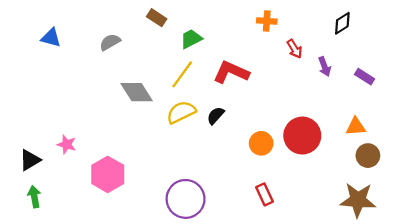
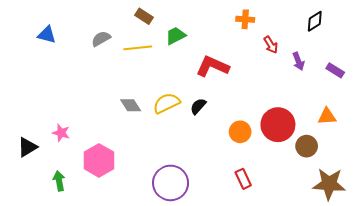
yellow line: (182, 74) -> (138, 48), moved, turned 48
gray diamond: (137, 92) -> (131, 105), moved, size x0.7
brown circle: (368, 156) -> (307, 146), moved
green arrow: (34, 197) -> (59, 181), moved

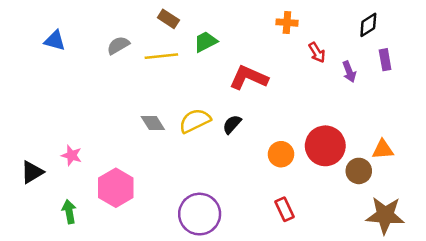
purple rectangle: (335, 70) -> (385, 60), moved, turned 48
orange triangle: (327, 116) -> (383, 149), moved

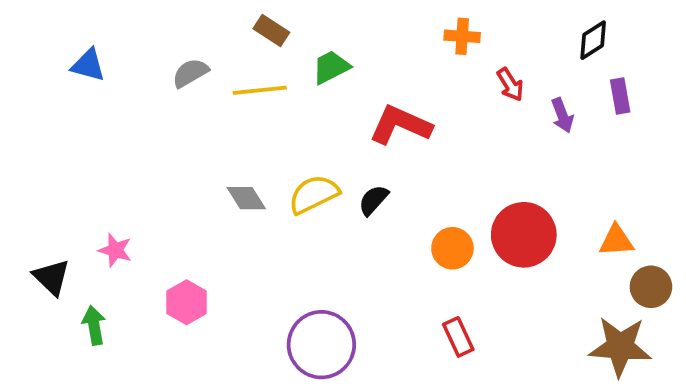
brown circle: (359, 171) -> (651, 287), moved
black triangle: (32, 172) -> (52, 277), turned -45
pink hexagon: (116, 188) -> (187, 302), size x0.7
green arrow: (69, 212) -> (94, 325), moved

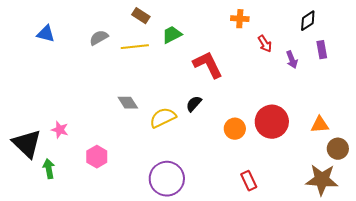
red L-shape: (400, 125) -> (208, 65), turned 40
yellow semicircle: (314, 194) -> (163, 118), moved
black triangle: (52, 277) -> (27, 144), size x1.5
red rectangle: (458, 337) -> (249, 181), moved

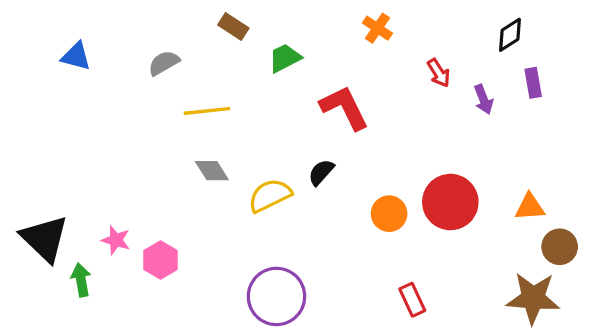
orange cross: (240, 19) -> (377, 28), moved, turned 30
yellow line: (135, 47) -> (207, 111), moved
pink star: (60, 130) -> (116, 240), moved

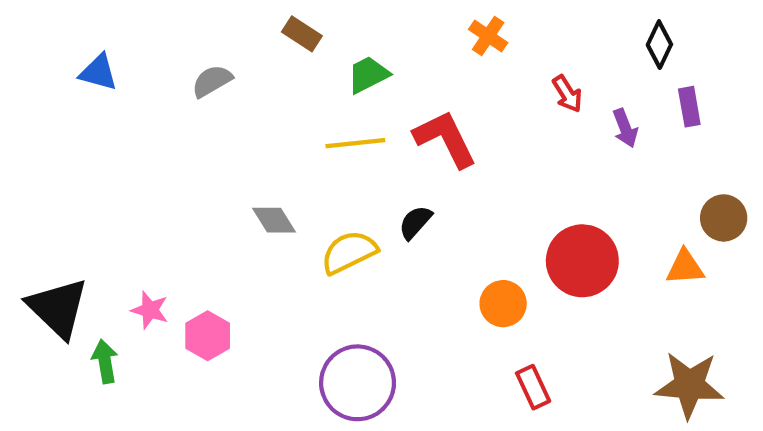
black diamond: (510, 35) -> (659, 45), turned -32
yellow line: (207, 111) -> (355, 143), moved
orange circle: (389, 214) -> (503, 304), moved
brown circle: (560, 247) -> (724, 218), moved

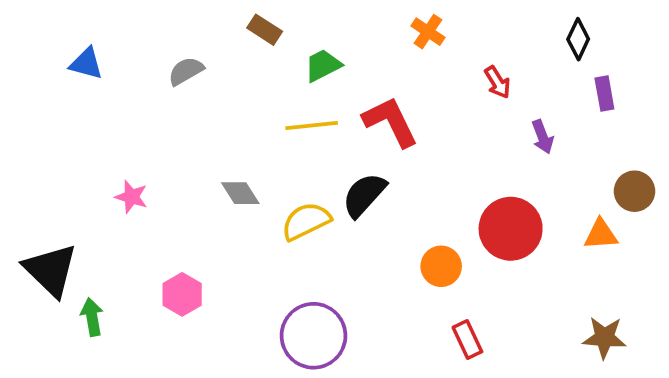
purple arrow: (625, 128) -> (543, 137), moved
black semicircle: (415, 222) -> (364, 195), size x1.5
pink star: (150, 310) -> (131, 197), moved
brown star: (689, 385) -> (604, 338), size x0.7

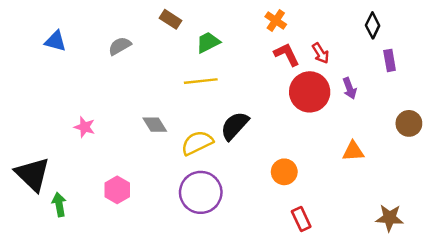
red L-shape: (390, 122) -> (287, 54), moved, size x0.7
red circle: (511, 229) -> (310, 92), moved
orange triangle: (601, 234) -> (353, 151), moved
purple circle: (313, 336) -> (201, 192), moved

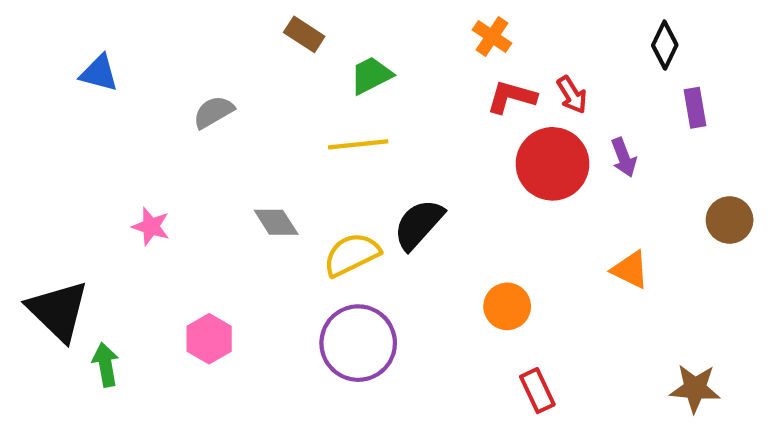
gray semicircle: (120, 46) -> (213, 112), moved
red L-shape: (287, 54) -> (511, 97), turned -48
orange triangle: (353, 151) -> (630, 270), turned 30

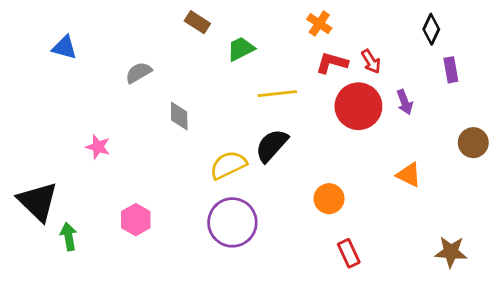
yellow line: (358, 144) -> (277, 94), moved
gray diamond: (276, 222) -> (179, 116), moved, turned 32

